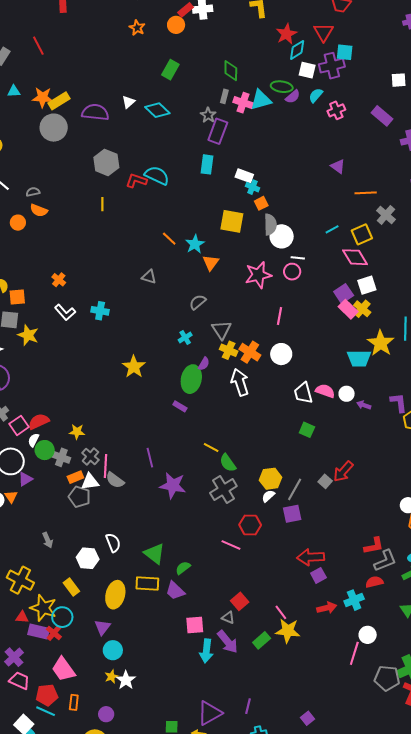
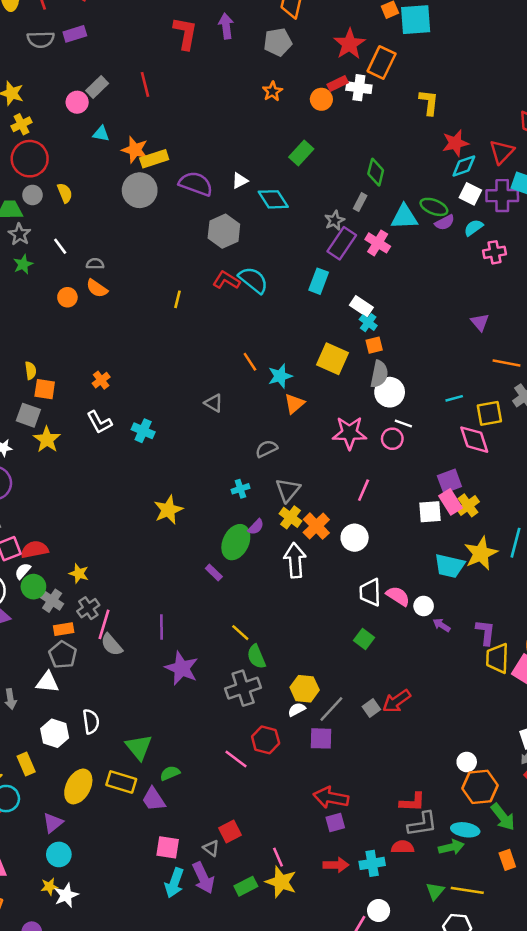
pink cross: (243, 103) -> (378, 243), moved
gray hexagon: (106, 162) -> (224, 231), moved
white square: (367, 285) -> (430, 512), moved
white triangle: (90, 482) -> (47, 682), moved

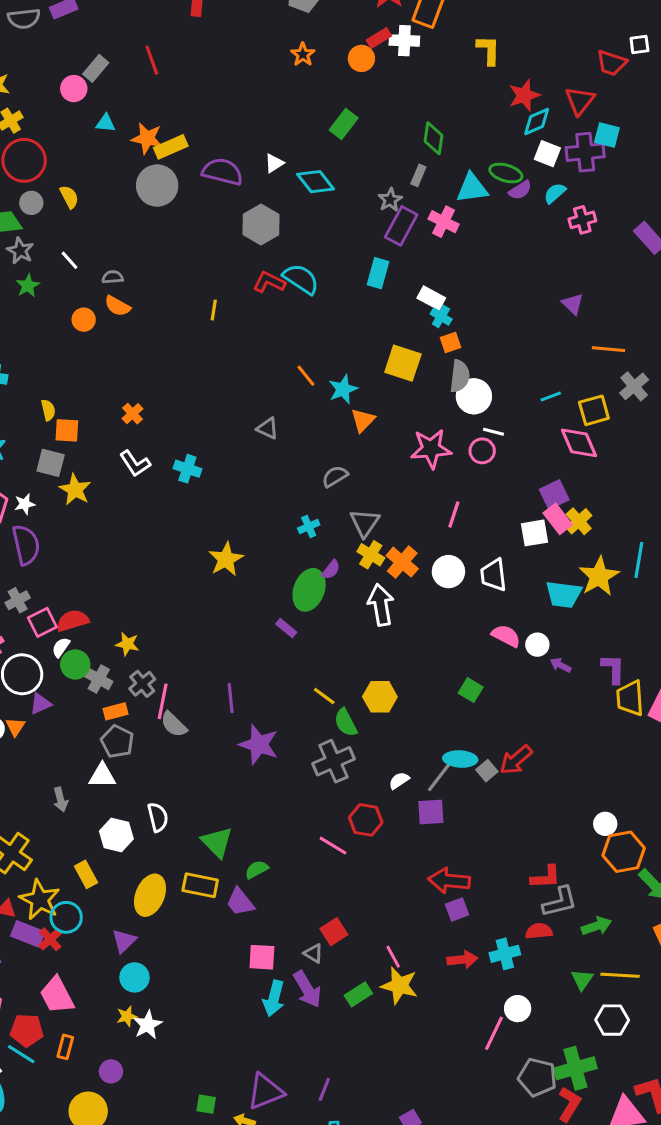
white trapezoid: (370, 592) -> (494, 575), moved
yellow hexagon: (305, 689) -> (380, 697), moved
cyan ellipse: (465, 830) -> (460, 759), moved

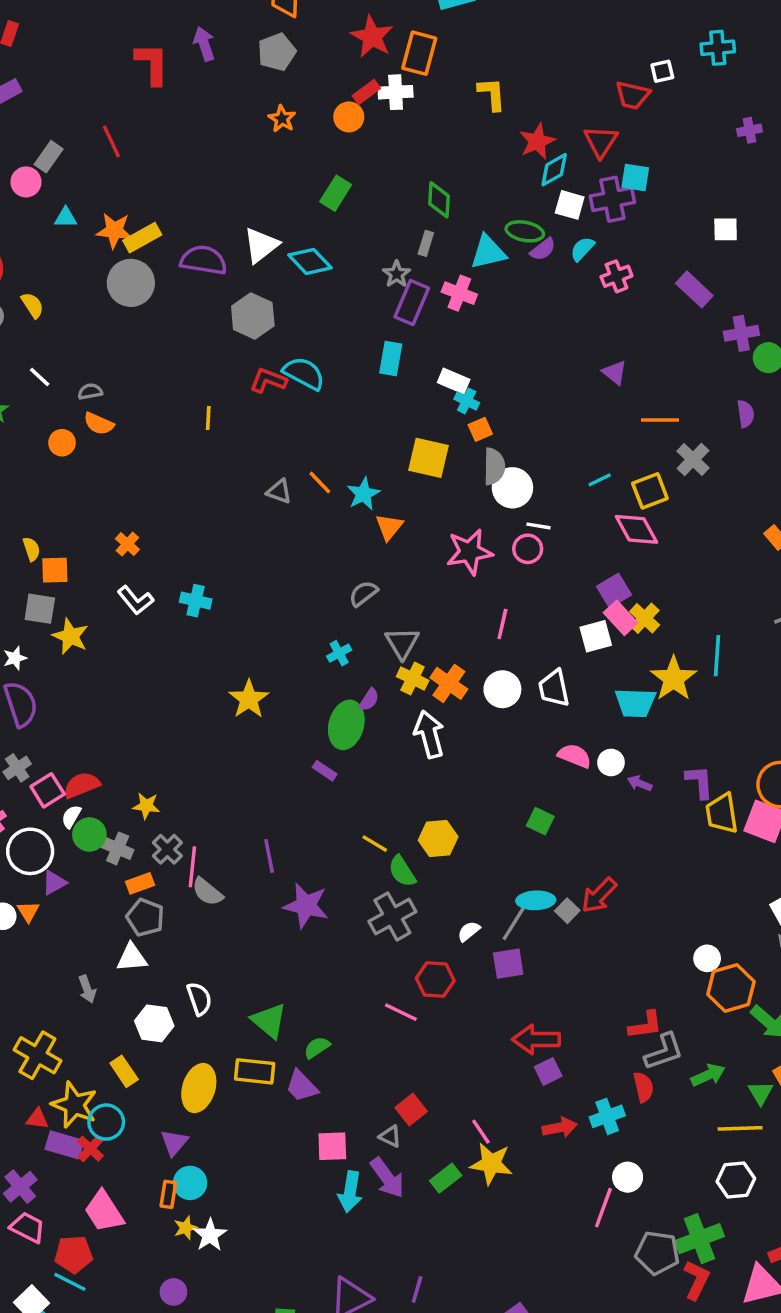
white triangle: (274, 163) -> (261, 245), size x1.6
gray triangle: (268, 428) -> (279, 491), moved
red semicircle: (539, 931) -> (643, 1087), turned 88
green triangle: (582, 980) -> (761, 1093), moved
orange rectangle: (65, 1047) -> (168, 1194), moved

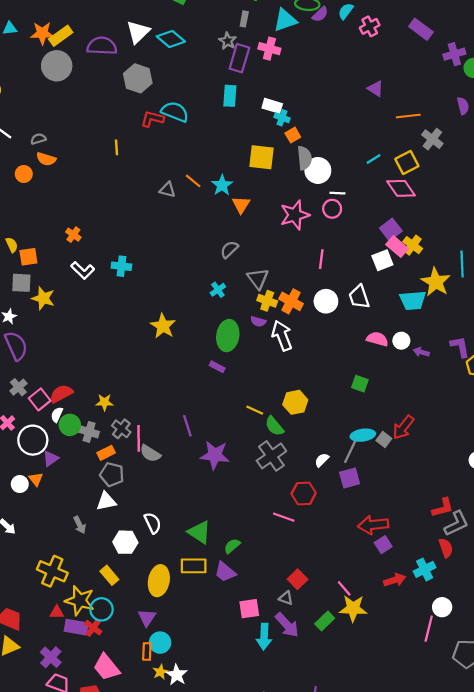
purple semicircle: (369, 700) -> (258, 321), moved, turned 80

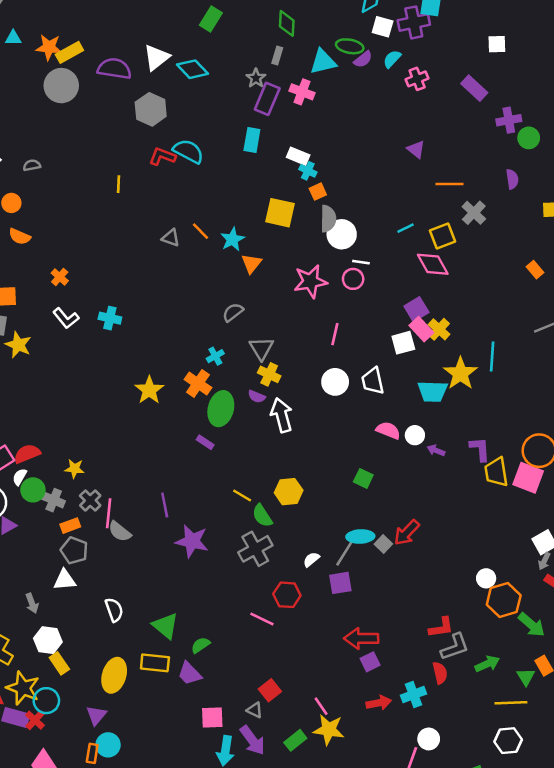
orange semicircle: (46, 159) -> (20, 236), moved
orange cross: (291, 301) -> (198, 384), moved
white hexagon: (125, 542) -> (48, 640), moved

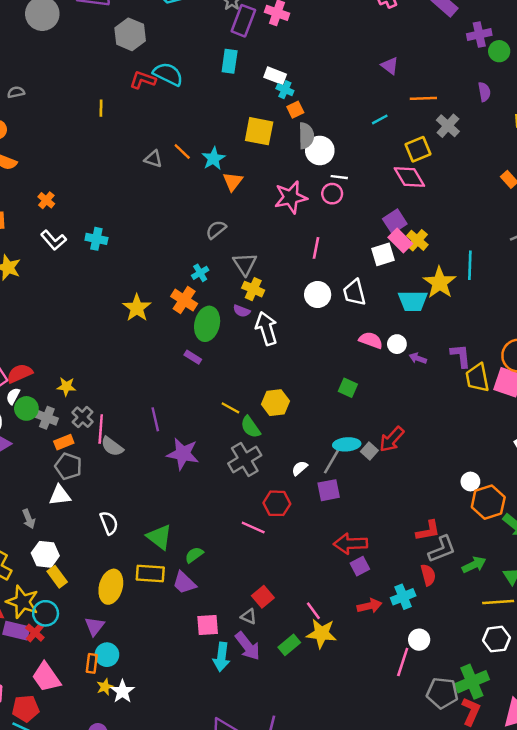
cyan line: (405, 228) -> (380, 119), moved

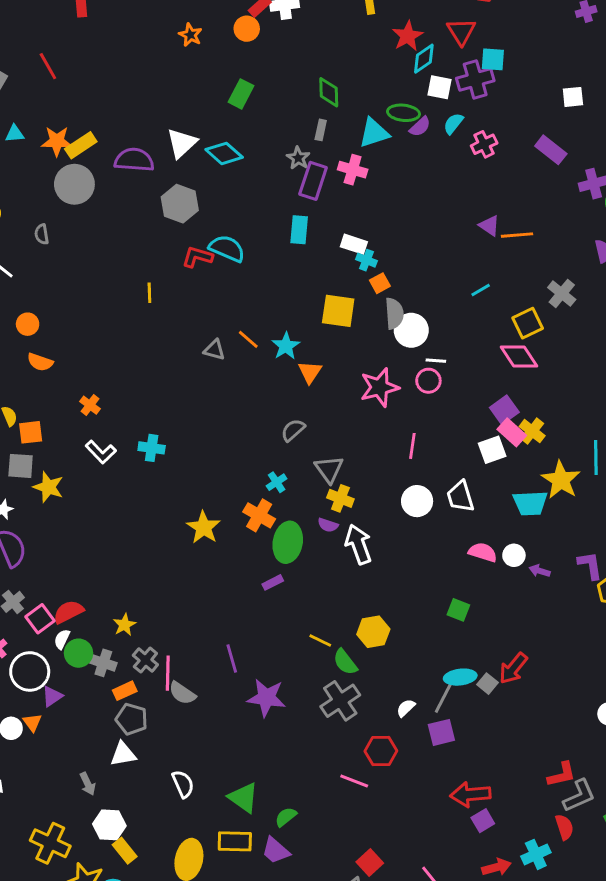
gray semicircle: (16, 92) -> (42, 234), moved, turned -84
orange line: (423, 98) -> (517, 235), moved
purple rectangle: (193, 357) -> (273, 582), turned -56
yellow star: (66, 387) -> (124, 625), turned -30

